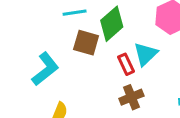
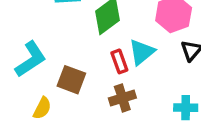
brown square: (86, 43) -> (71, 80), moved

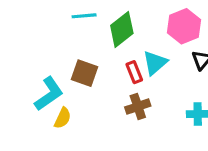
cyan L-shape: (31, 59) -> (49, 94), moved
brown square: (71, 80) -> (84, 73), moved

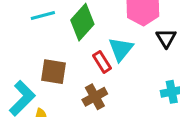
brown cross: (138, 107) -> (95, 97), moved

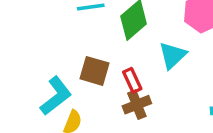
red rectangle: (102, 62) -> (132, 80), moved

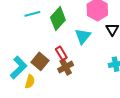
brown square: (94, 71) -> (40, 61), moved, turned 30

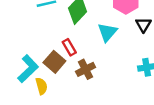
red rectangle: (61, 53) -> (69, 47), moved
yellow semicircle: (30, 82) -> (42, 86), turned -32

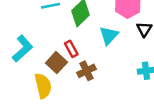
cyan L-shape: (28, 69) -> (23, 49), moved
yellow semicircle: (42, 86) -> (43, 86), size x1.5

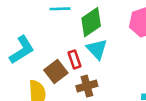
cyan triangle: (109, 35) -> (97, 49), moved, turned -36

